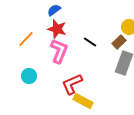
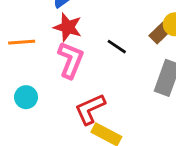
orange line: (26, 39) -> (22, 42), turned 42
brown rectangle: (119, 42) -> (160, 33), moved

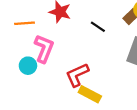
pink L-shape: (71, 60) -> (44, 48), moved

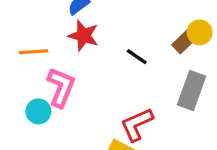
red L-shape: (77, 75) -> (137, 124), moved

